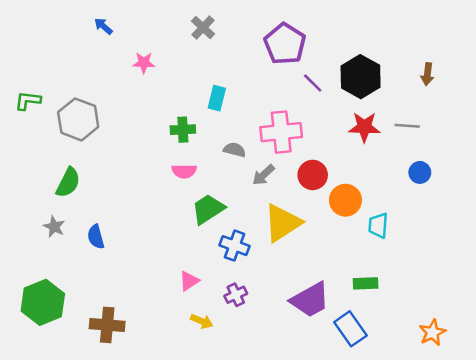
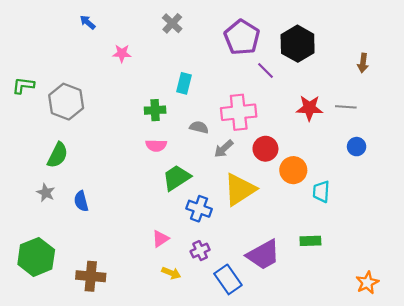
black hexagon: (361, 77) -> (298, 44), moved
blue rectangle: (350, 329) -> (228, 279), moved

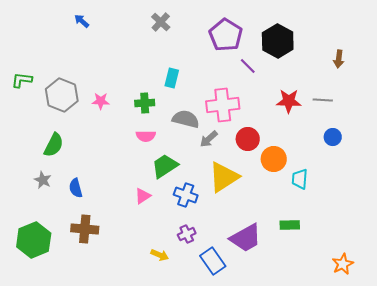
pink star: (122, 53) -> (101, 101), moved
gray semicircle: (199, 127) -> (186, 119), size x1.5
pink triangle: (160, 239) -> (143, 196), moved
brown cross: (91, 276) -> (85, 229), moved

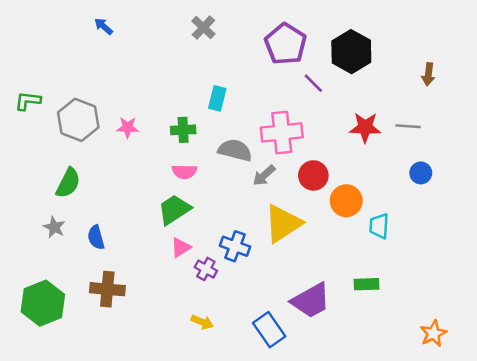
green trapezoid: (165, 166) -> (174, 210), moved
purple cross: (187, 234) -> (206, 269), moved, turned -36

